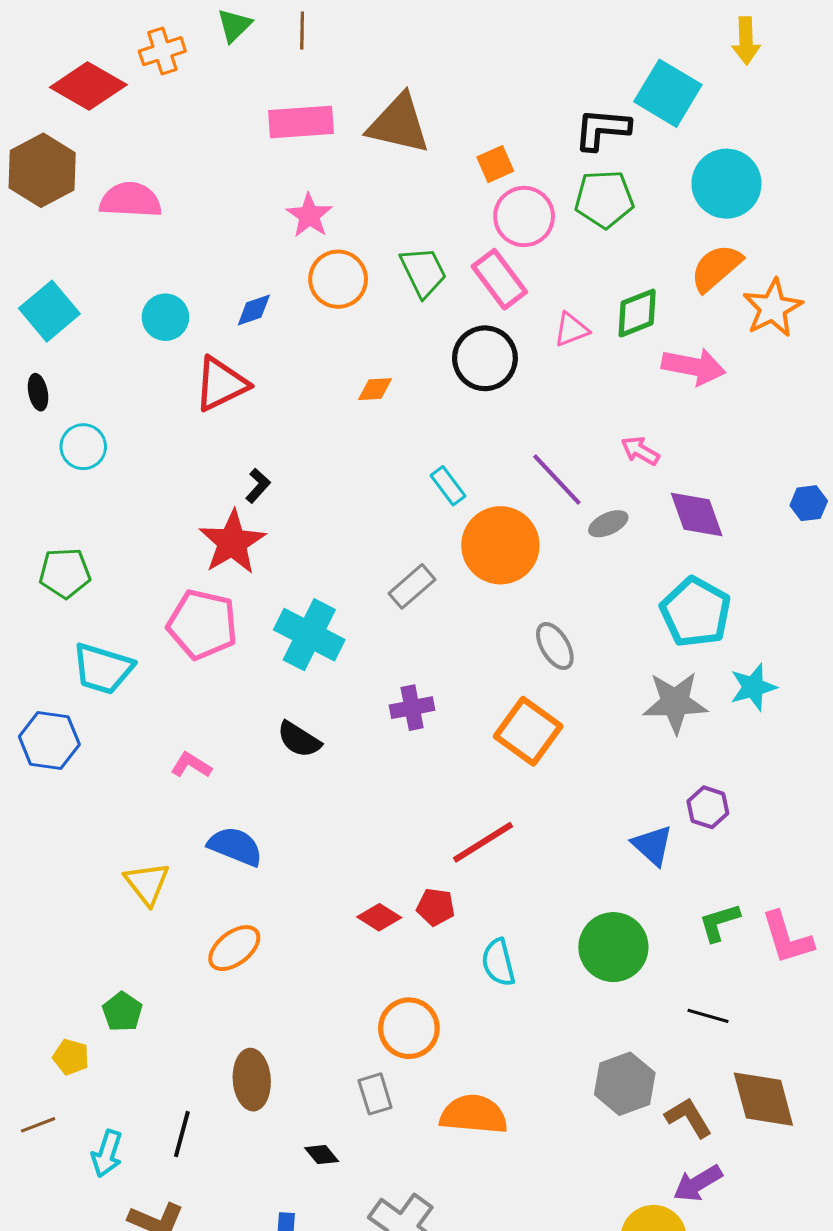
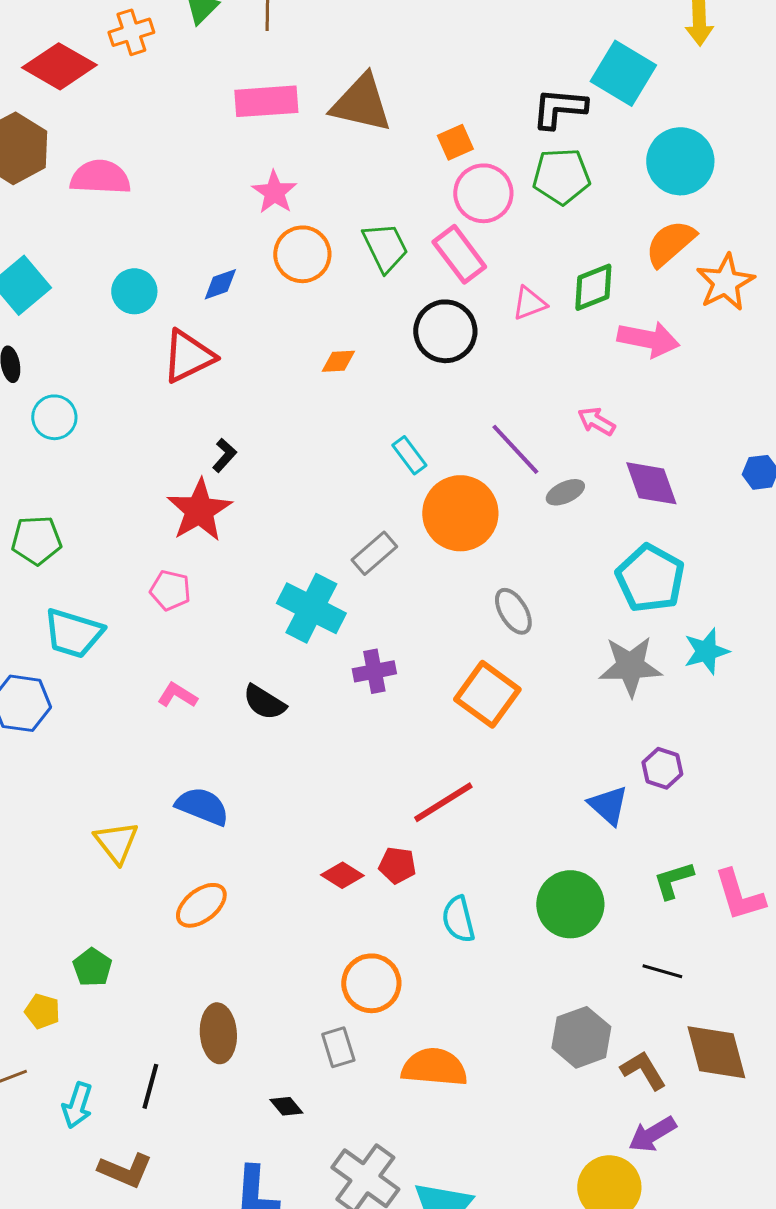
pink pentagon: (202, 624) -> (170, 590), size x0.6
cyan cross: (309, 635) -> (311, 608), moved
pink L-shape: (191, 765) -> (177, 695), moved

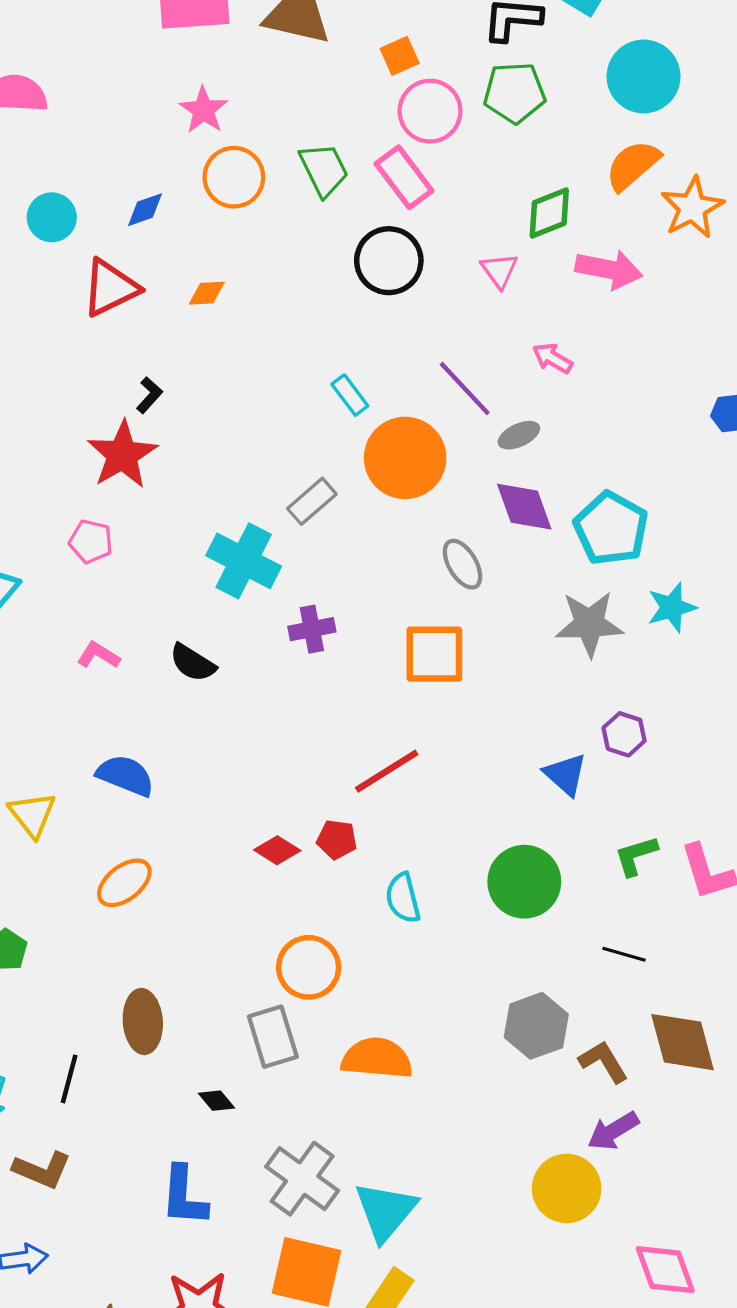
pink triangle: (529, 303) -> (499, 270), moved, turned -45
orange diamond: (338, 361) -> (207, 293), moved
purple diamond: (651, 483) -> (524, 507), moved
orange square: (487, 694) -> (434, 654), turned -36
gray rectangle: (338, 1047) -> (273, 1037), size x1.4

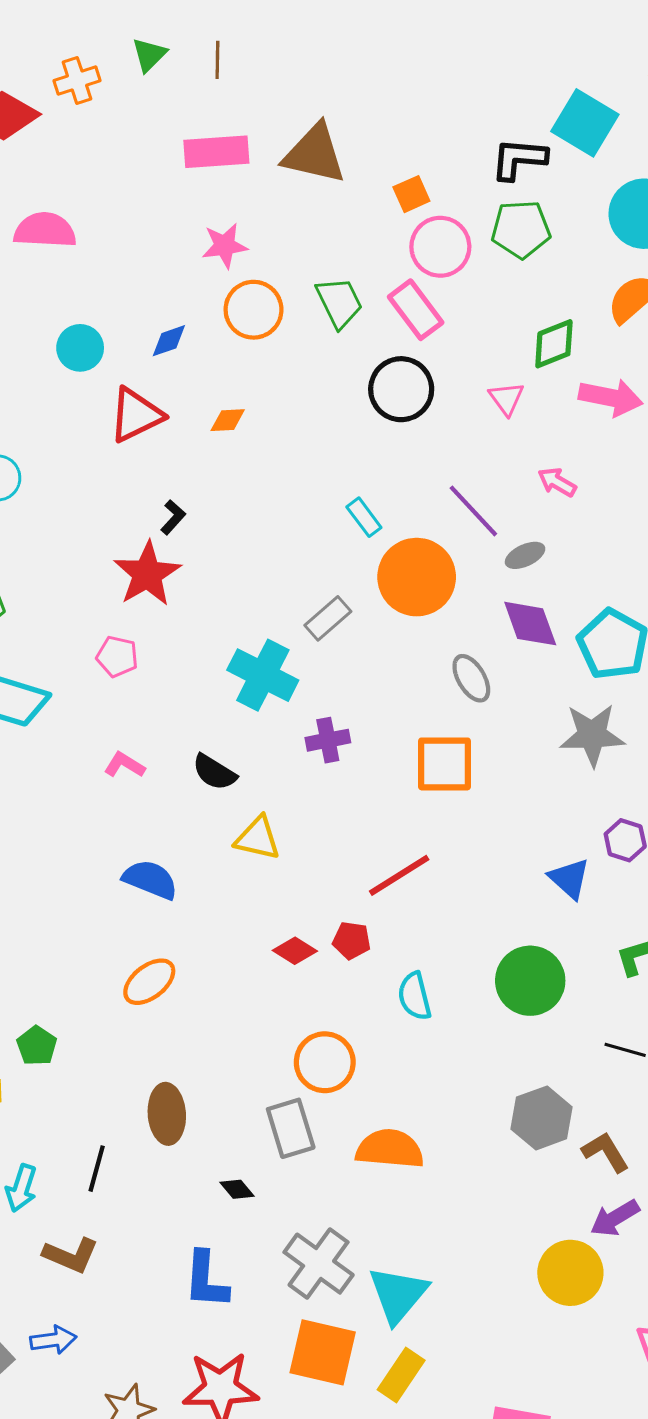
pink star: (204, 110) -> (225, 246), turned 30
yellow triangle: (32, 814) -> (258, 838), moved, turned -39

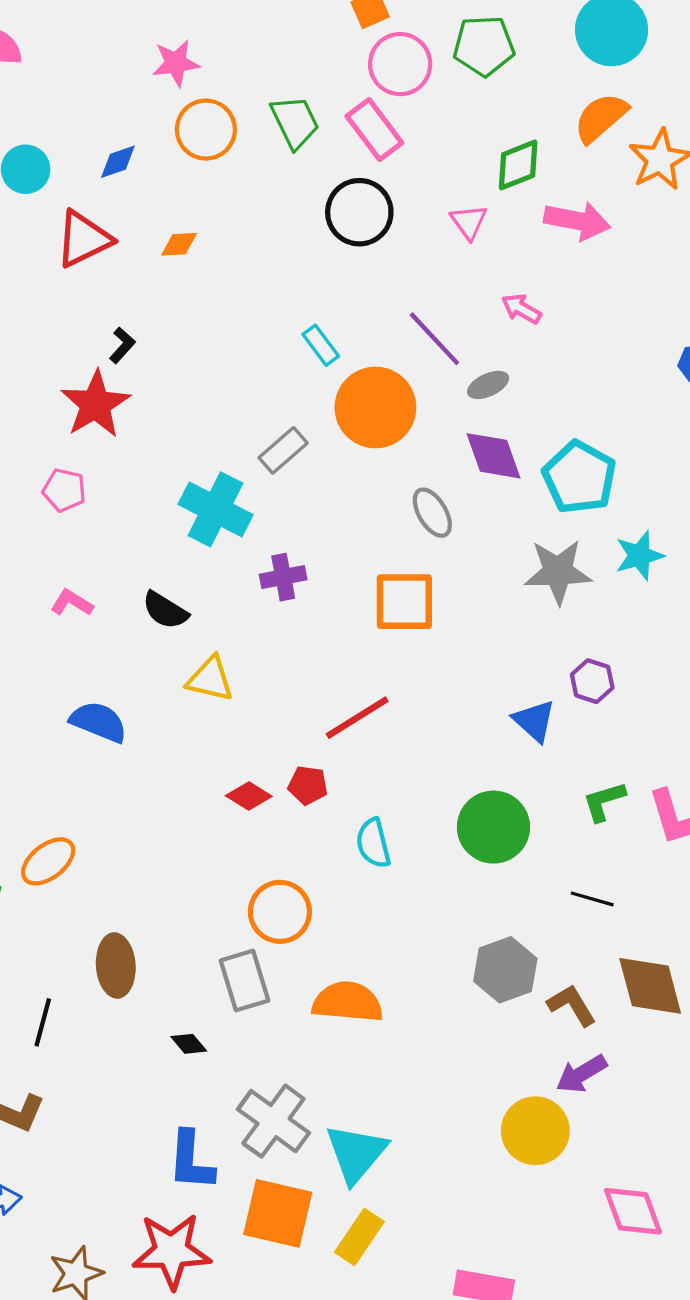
orange ellipse: (149, 982) -> (48, 861), moved
blue L-shape: (206, 1280) -> (191, 1161), moved

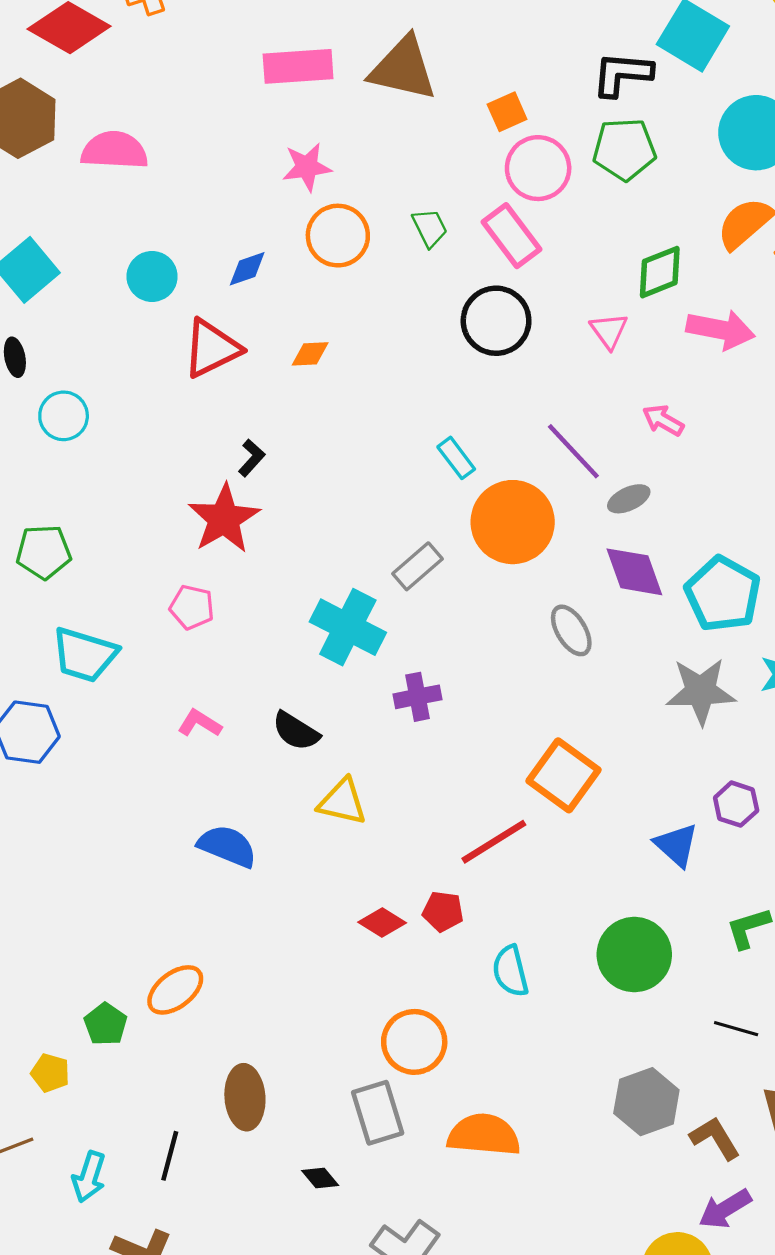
green trapezoid: (295, 122) -> (430, 228), size x0.7
orange square: (404, 602) -> (564, 775), moved, turned 36

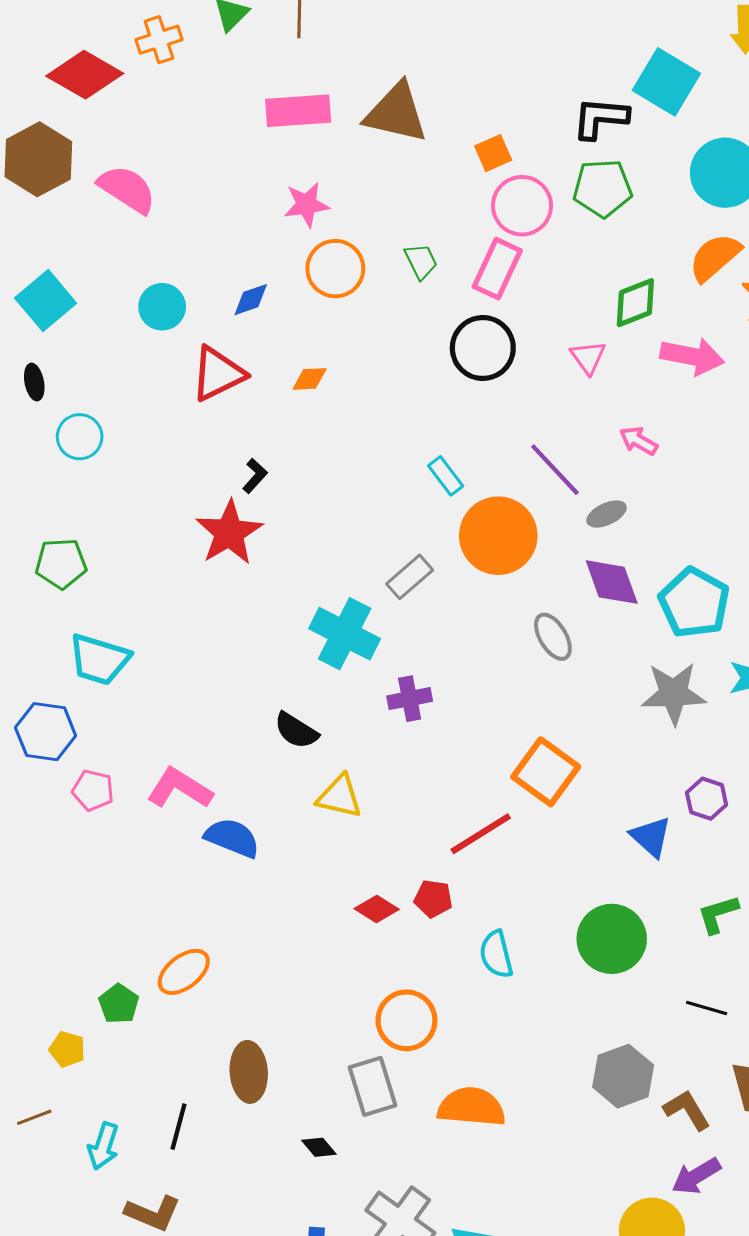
pink semicircle: (114, 150) -> (127, 189), turned 30
pink rectangle: (512, 236) -> (497, 269), turned 62
pink pentagon: (192, 607) -> (93, 790), moved
pink L-shape: (200, 723) -> (180, 788), moved, size x1.6

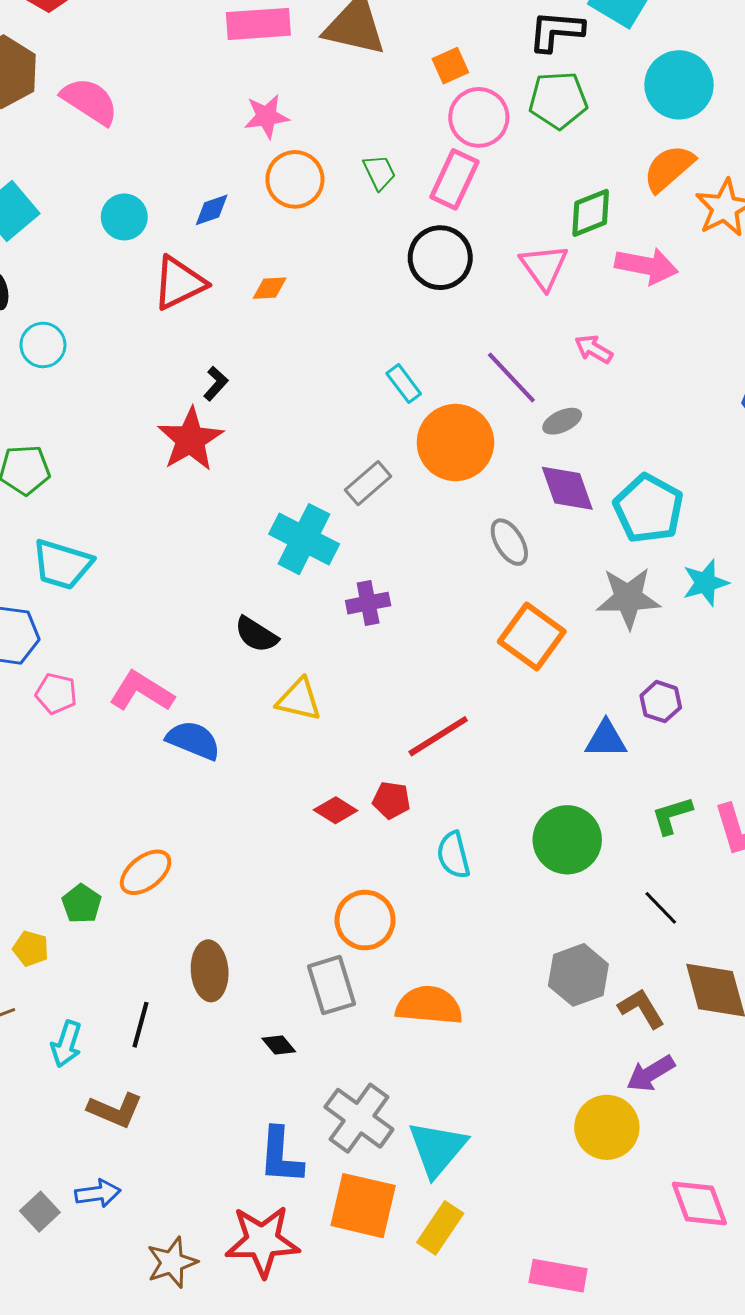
pink triangle: (588, 357) -> (544, 267), size x1.4
orange square: (546, 772) -> (532, 637), moved
blue triangle: (651, 837) -> (606, 739), turned -42
black line: (707, 1008) -> (661, 908), turned 30

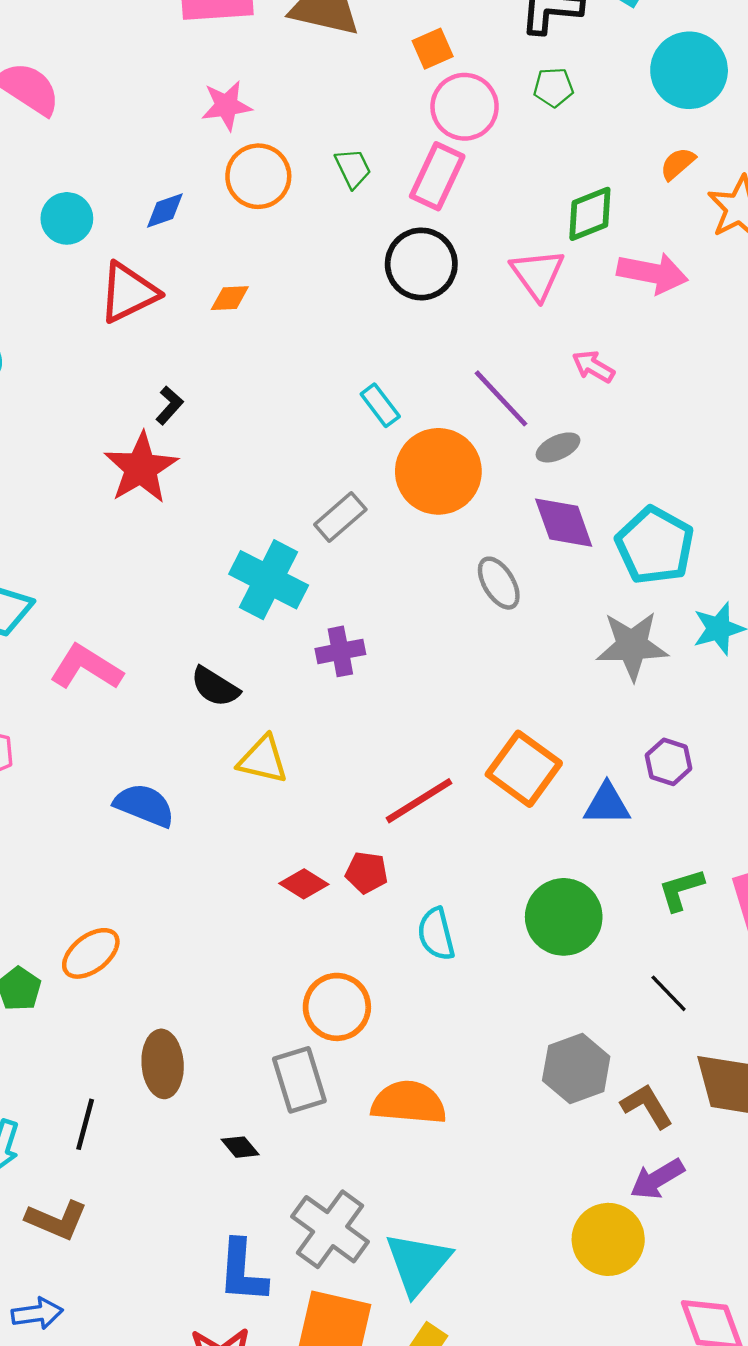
green pentagon: (558, 100) -> (553, 87), size x0.6
orange semicircle: (669, 168) -> (678, 164), size x0.6
orange square: (532, 637) -> (524, 769), moved
pink L-shape: (142, 691) -> (86, 667), moved

